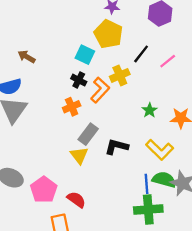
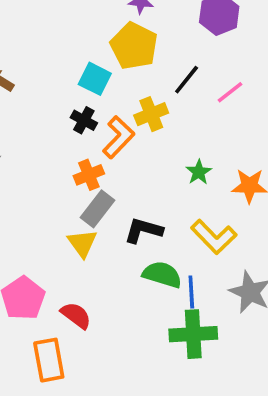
orange cross: (72, 107) -> (89, 175), moved
green semicircle: (164, 180) -> (162, 274), moved

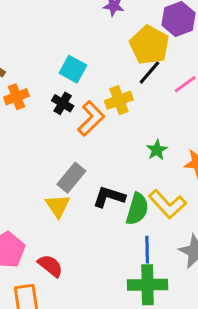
yellow pentagon: (134, 46) -> (149, 45), moved
orange cross: (89, 175) -> (16, 97), moved
green semicircle: (162, 274) -> (137, 209), moved, turned 88

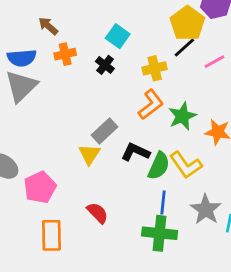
orange L-shape: (91, 119) -> (151, 104), moved
green star: (157, 150) -> (182, 116), size x1.5
red semicircle: (50, 266) -> (98, 213), moved

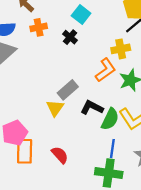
yellow cross: (155, 68) -> (121, 49), moved
orange rectangle: (51, 235) -> (25, 151), moved

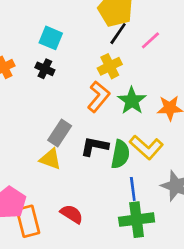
yellow triangle: (55, 108) -> (50, 159), turned -30

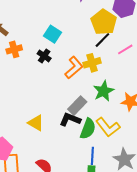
orange L-shape: (99, 97) -> (74, 68), moved
gray rectangle: (60, 133) -> (77, 106), moved

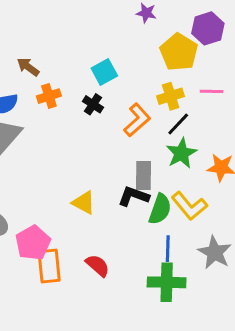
cyan square: (53, 34) -> (104, 72), turned 30
black line: (102, 40) -> (178, 124), moved
pink line: (125, 49) -> (212, 91), turned 35
yellow cross: (92, 63) -> (171, 96), moved
gray rectangle: (77, 106) -> (144, 176), turned -42

